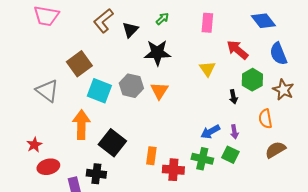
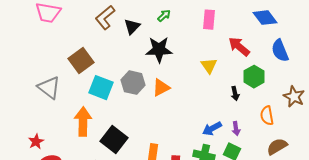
brown star: (283, 90) -> (294, 97), moved
orange triangle: (159, 91) -> (161, 88), turned 30

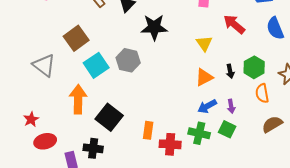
green hexagon: (254, 77) -> (254, 67), moved
cyan square: (101, 88) -> (96, 65), turned 35
orange triangle: (161, 88) -> (204, 77), moved

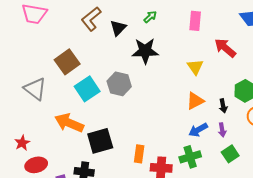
black arrow: (230, 71) -> (223, 106), moved
orange arrow: (78, 99) -> (69, 123), turned -68
black square: (109, 117) -> (100, 141), turned 36
green square: (227, 129) -> (230, 154), moved, turned 30
green cross: (199, 133) -> (190, 157), turned -30

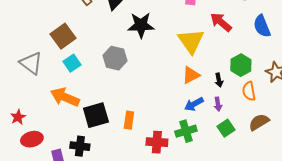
yellow triangle: (195, 67) -> (191, 41), size x1.6
cyan square: (87, 89) -> (72, 63), moved, size x0.7
orange rectangle: (139, 154) -> (129, 120), moved

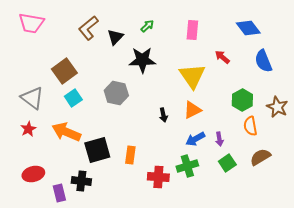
red arrow: (221, 22) -> (222, 57), size x0.7
black arrow: (219, 80) -> (163, 115), moved
red star: (18, 117) -> (28, 129), moved

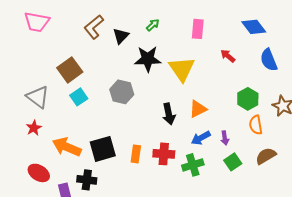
yellow triangle: (192, 76) -> (182, 69), moved
black arrow: (163, 115) -> (169, 114), size x1.5
orange arrow: (66, 132) -> (67, 147), moved
red ellipse: (33, 174) -> (39, 173), turned 45
red cross: (158, 177) -> (164, 154), moved

